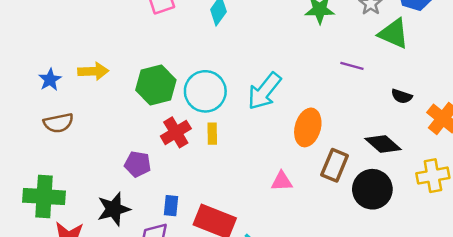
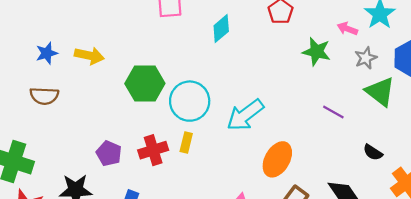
red cross: (176, 132) -> (153, 150), moved

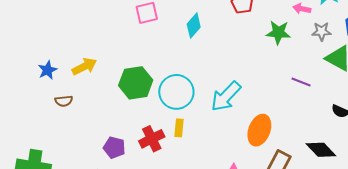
yellow arrow: (89, 56) -> (84, 66), turned -30
gray star: (366, 58) -> (321, 31), turned 30
brown semicircle: (44, 96) -> (64, 101), moved, size x0.7

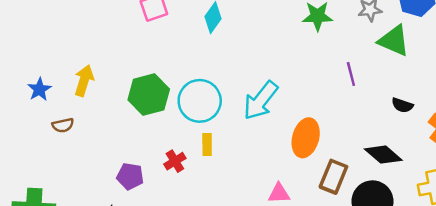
yellow arrow: (84, 66) -> (84, 81), turned -40
purple line: (301, 82) -> (351, 74), turned 60
red cross: (152, 139) -> (175, 161), size x0.7

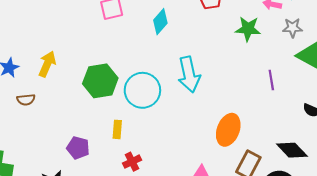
cyan arrow: (261, 101) -> (189, 75), moved, turned -56
yellow rectangle: (207, 145) -> (117, 129), moved
red cross: (175, 161) -> (132, 162), moved

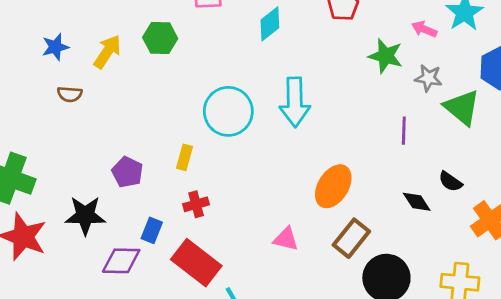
gray star: (292, 28) -> (428, 78), moved
green hexagon: (100, 81) -> (160, 38), moved, size x0.7
black diamond: (292, 150) -> (417, 202), moved, size x0.7

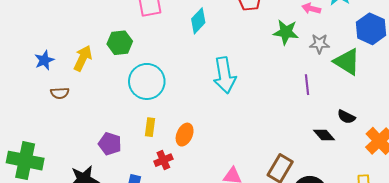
cyan circle: (228, 111) -> (147, 81), moved
orange ellipse: (333, 186) -> (185, 135), moved, size x0.7

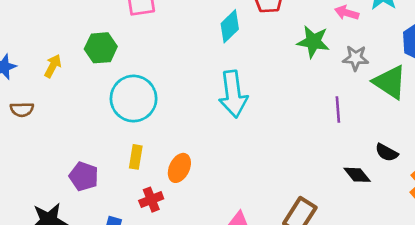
cyan diamond: (198, 21) -> (230, 26), moved
yellow arrow: (83, 58) -> (53, 66), size x0.7

